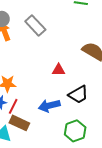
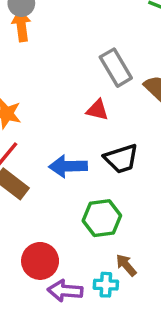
gray rectangle: (35, 25) -> (116, 68), moved

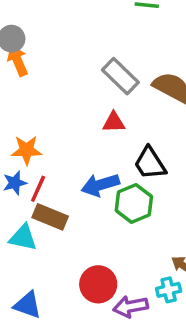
black trapezoid: (121, 159) -> (150, 163), turned 90
green hexagon: (102, 218) -> (134, 203), moved

